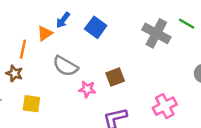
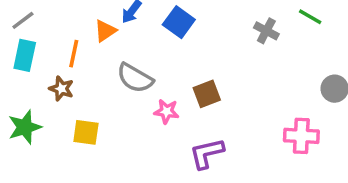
gray cross: (156, 33) -> (266, 31), size x0.6
pink cross: (165, 106) -> (301, 136), moved, turned 30

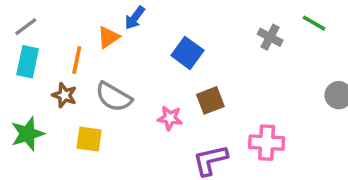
blue square: (179, 22) -> (187, 53), moved
gray semicircle: (135, 78) -> (114, 97), moved
pink cross: (301, 136) -> (267, 143), moved

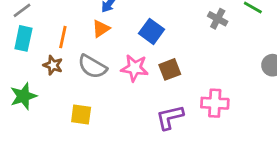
orange triangle: (108, 37) -> (101, 29), moved
pink star: (170, 118) -> (135, 68), moved, size x1.4
yellow square: (89, 139) -> (81, 114), moved

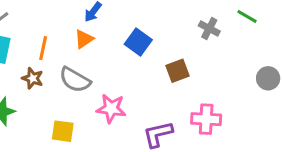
pink star: (135, 68) -> (111, 109), moved
brown square: (170, 69) -> (178, 71), moved

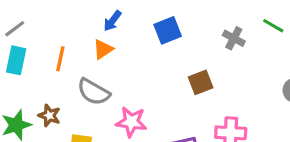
blue square: (138, 42) -> (168, 30), moved, turned 32
brown star: (33, 78) -> (49, 116), moved

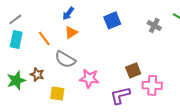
blue arrow: (112, 21) -> (68, 13), moved
orange line: (60, 59) -> (44, 38), turned -49
brown square: (201, 82) -> (133, 70), moved

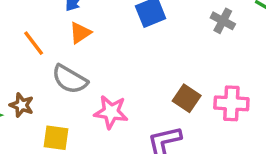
brown square: (133, 70) -> (187, 98), turned -35
pink cross: (152, 85) -> (231, 103), moved

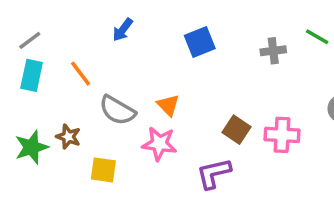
gray cross: (223, 21) -> (273, 51), turned -35
orange triangle: (80, 33) -> (168, 105), moved, turned -40

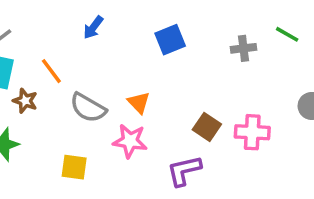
brown star: (68, 137) -> (25, 101), moved

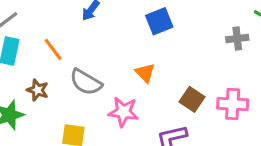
gray cross: (244, 48) -> (237, 38), moved
brown star: (25, 101) -> (38, 90), moved
orange triangle: (139, 102) -> (145, 73), moved

